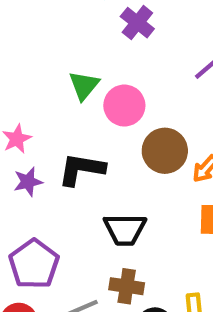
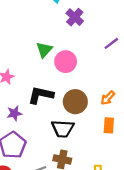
brown circle: (165, 151) -> (75, 102), moved
purple star: (28, 182) -> (14, 113), moved

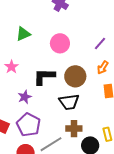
purple line: (111, 43) -> (100, 44), moved
green triangle: (44, 50) -> (23, 34), moved, turned 35

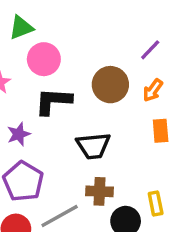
pink circle: (60, 43) -> (44, 59), moved
brown circle: (75, 76) -> (110, 85), moved

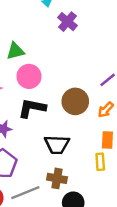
yellow rectangle: (156, 204) -> (100, 162), moved

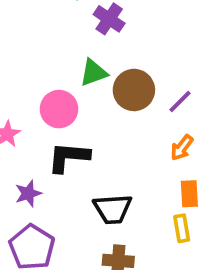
green triangle: (15, 51) -> (94, 73), moved
brown circle: (75, 101) -> (134, 90), moved

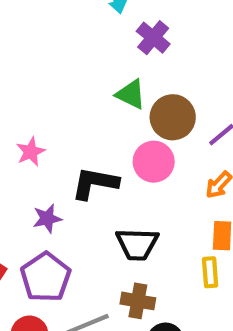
green triangle: (94, 73) -> (131, 94), turned 40
pink circle: (59, 109) -> (154, 162), moved

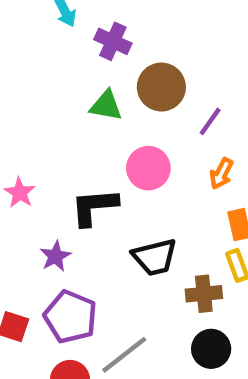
brown circle: (173, 117) -> (161, 87), moved
brown cross: (138, 301) -> (204, 294), moved

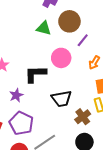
purple line: (210, 121) -> (83, 40), moved
brown cross: (204, 294) -> (83, 117), turned -35

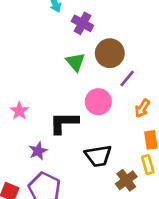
green triangle: (44, 28) -> (75, 62), turned 35

